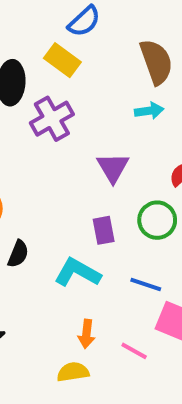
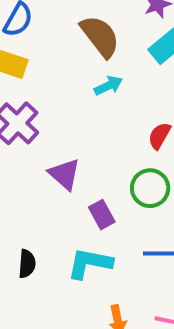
purple triangle: (113, 168) -> (64, 174), moved

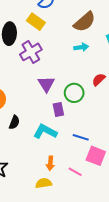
brown semicircle: (100, 36) -> (84, 22), turned 70
green circle: (150, 188) -> (74, 93), moved

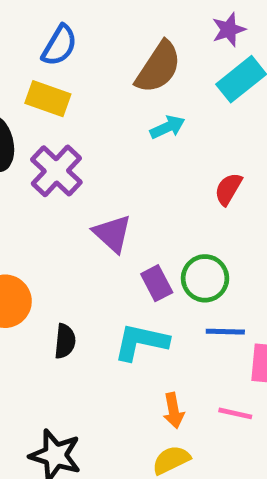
green circle: (74, 93) -> (205, 278), moved

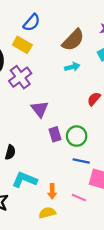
cyan L-shape: (141, 342) -> (25, 180), moved

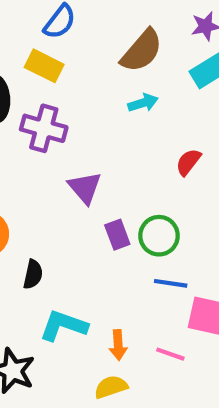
purple cross: (20, 77) -> (44, 128), turned -35

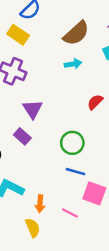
purple rectangle: (117, 235) -> (22, 136), moved, turned -35
yellow semicircle: (111, 387) -> (33, 228), turned 78

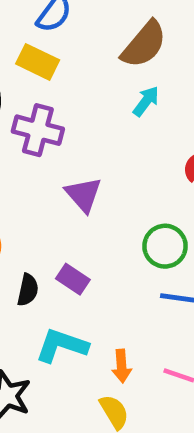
cyan arrow: (73, 64) -> (146, 101), turned -35
purple rectangle: (22, 136) -> (73, 279), moved

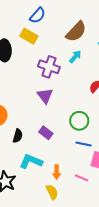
purple cross: (38, 130) -> (49, 67), moved
purple rectangle: (73, 279) -> (46, 133), moved

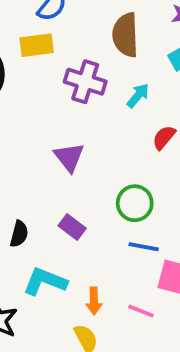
brown semicircle: (76, 32) -> (125, 35), turned 135
yellow rectangle: (29, 36) -> (37, 45), turned -36
cyan arrow: (75, 57) -> (138, 96), moved
purple cross: (49, 67) -> (85, 82), moved

